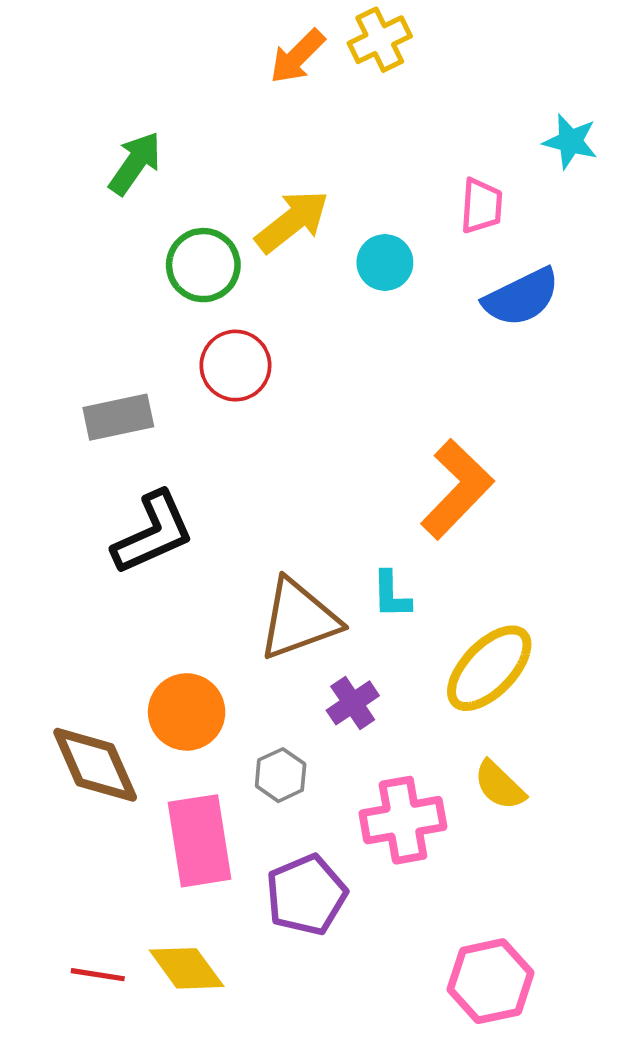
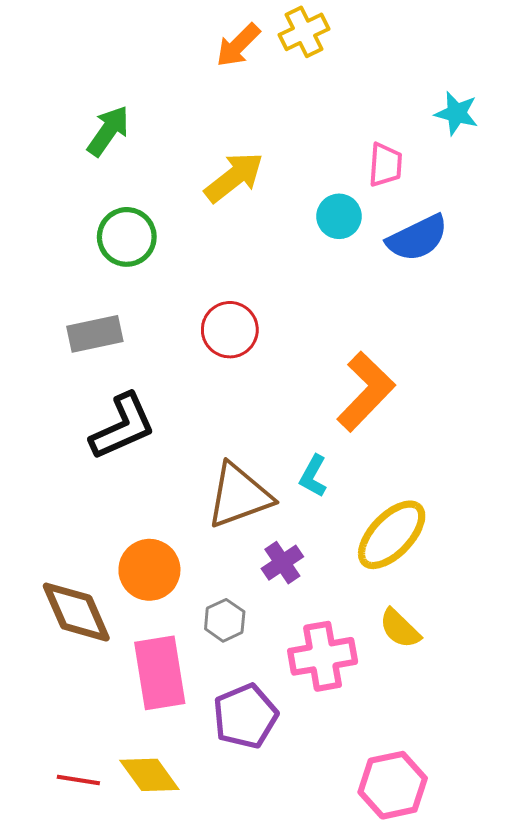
cyan circle: (385, 262) -> (339, 216), moved
green circle: (203, 265) -> (127, 237), moved
red circle: (235, 366) -> (230, 330), moved
cyan L-shape: (391, 595) -> (313, 476), turned 30

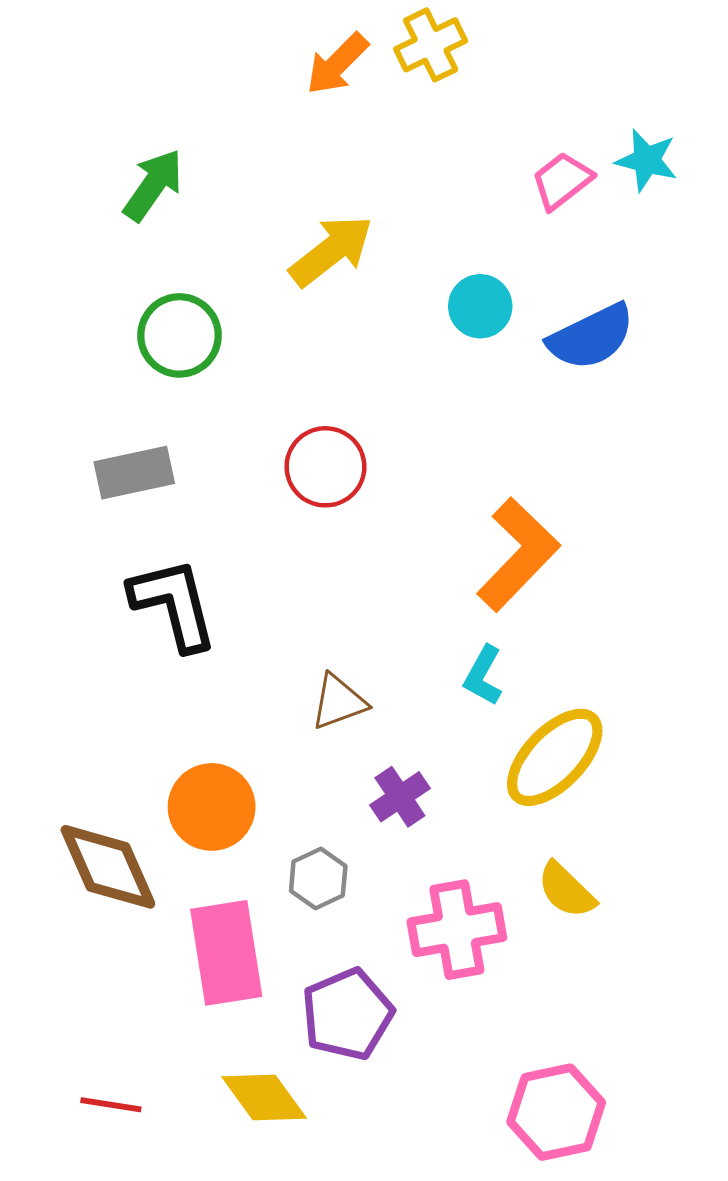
pink trapezoid: (385, 165) -> (562, 181), moved, turned -132
black L-shape: (123, 427) -> (174, 604), turned -80
cyan L-shape: (313, 476) -> (483, 676), moved
brown triangle: (239, 496) -> (339, 702), size x0.6
yellow diamond: (149, 775) -> (264, 1097), moved

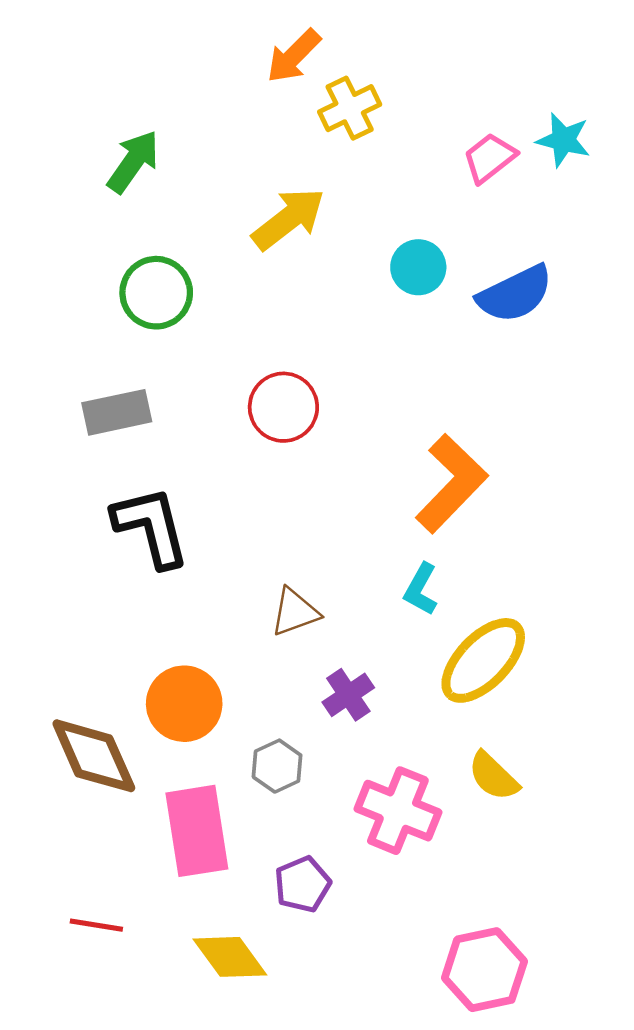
yellow cross: (431, 45) -> (350, 108), moved
pink cross: (457, 930) -> (398, 811), turned 32
purple pentagon: (347, 1014) -> (303, 884), size x0.7
red line: (111, 1105) -> (96, 925), moved

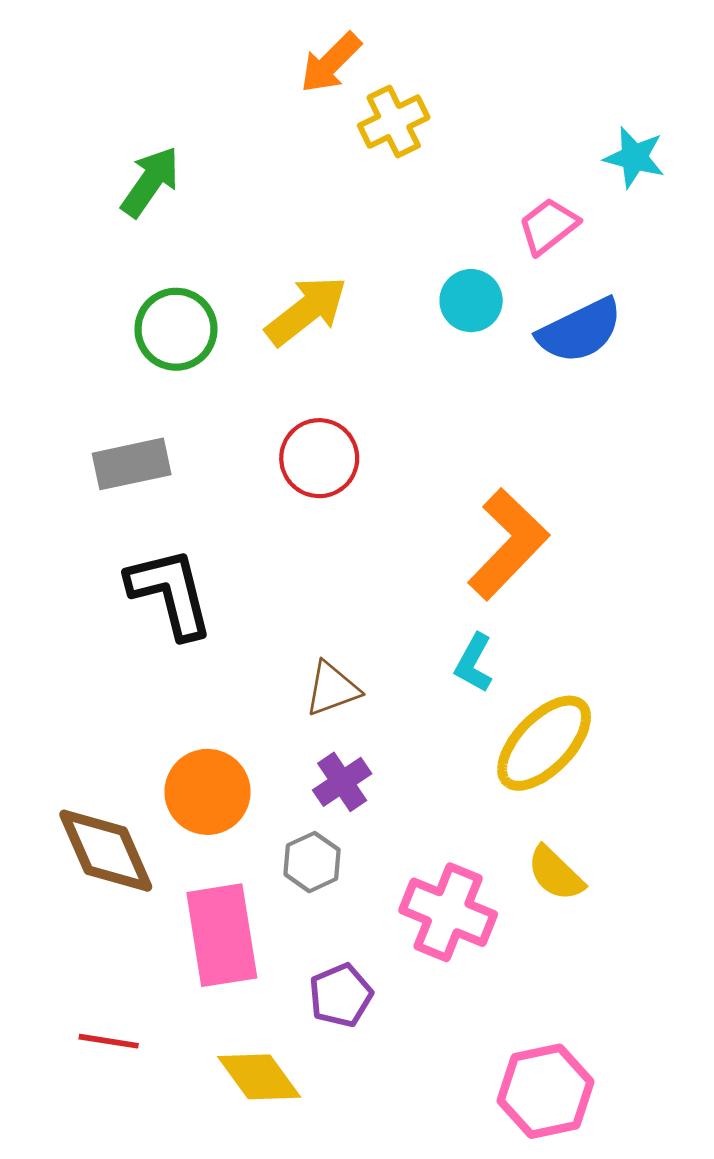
pink trapezoid: (490, 158) -> (548, 226), moved
yellow arrow: (289, 219) -> (306, 311), moved
purple cross: (348, 695) -> (342, 782), moved

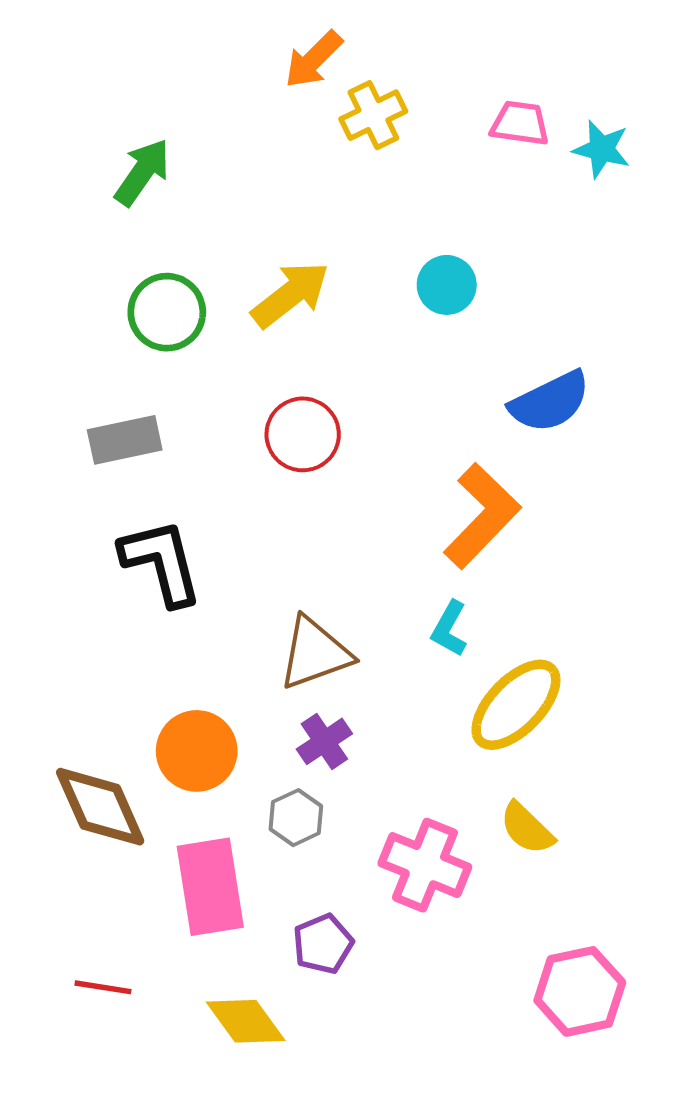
pink trapezoid: (548, 226) -> (520, 123), moved, turned 46
blue semicircle: (580, 331) -> (550, 402), moved
brown triangle: (332, 689) -> (315, 653), size x1.4
pink hexagon: (546, 1091) -> (580, 991), moved

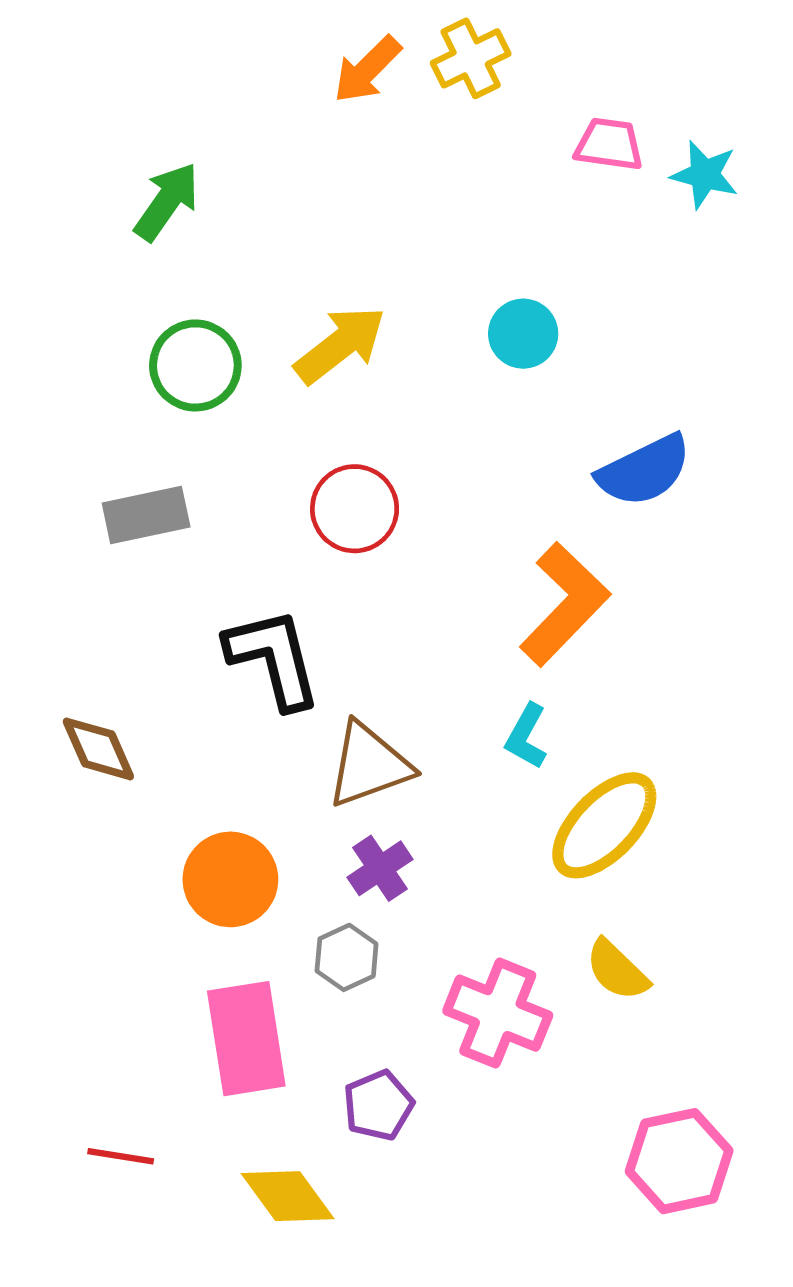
yellow cross: (373, 115) -> (471, 58), moved
black L-shape: (161, 562) -> (273, 658), moved
brown diamond: (100, 807) -> (98, 749), moved, size x0.7

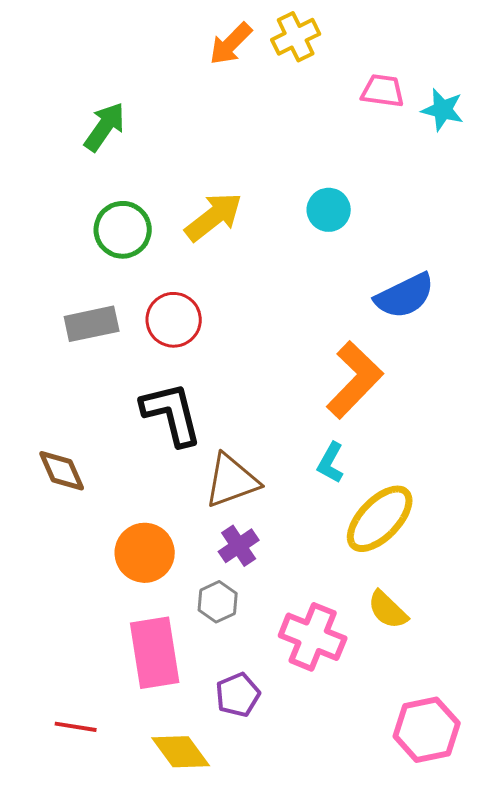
red circle: (355, 509) -> (174, 320), moved

